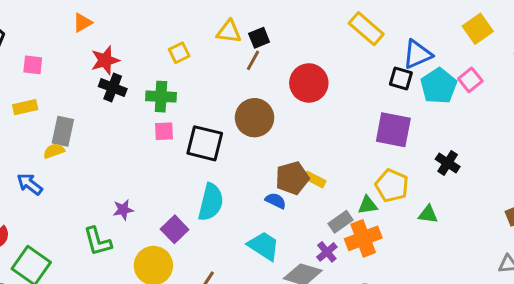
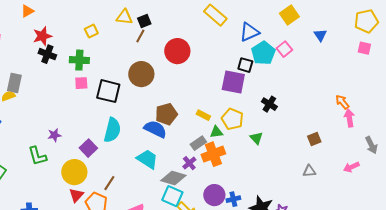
black square: (401, 78) -> (245, 65), moved
yellow rectangle: (315, 180) -> (203, 115), moved
blue semicircle: (276, 201) -> (155, 129), size x1.6
green triangle: (428, 214) -> (256, 138), turned 40

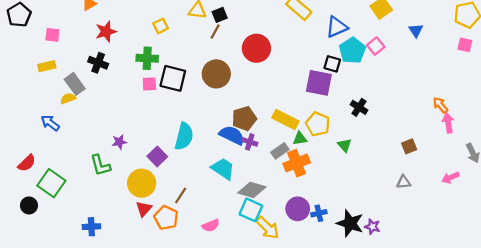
black cross: (47, 54) -> (98, 63), moved
gray rectangle: (14, 83) -> (75, 84), turned -48
black square: (108, 91) -> (173, 78), moved
yellow rectangle: (203, 115) -> (285, 120), size x1.6
purple cross: (189, 163) -> (250, 142), moved, turned -32

